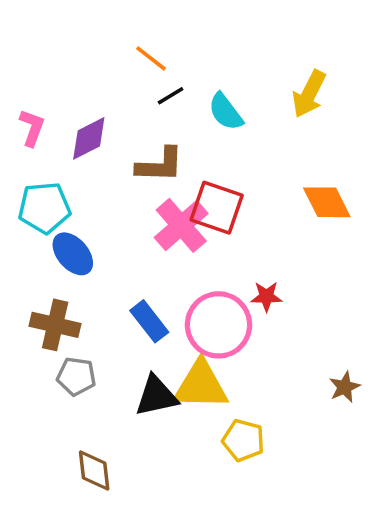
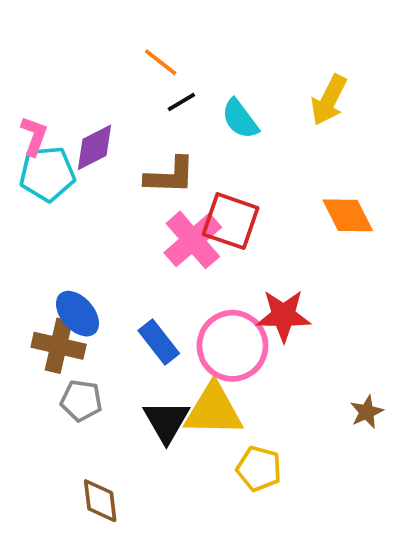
cyan pentagon: (44, 208) -> (47, 174), moved
blue ellipse: (73, 254) -> (77, 314), moved
red star: (266, 296) -> (283, 316), size x1.6
black triangle: (156, 396) -> (166, 421), turned -48

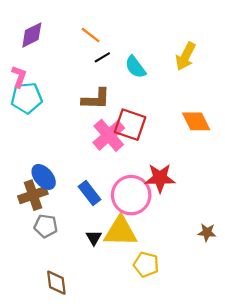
purple diamond: (94, 147) -> (32, 35), moved
brown cross: (59, 346) -> (33, 195), turned -32
brown star: (367, 412) -> (207, 232), turned 30
black triangle: (166, 421) -> (94, 238), size x0.6

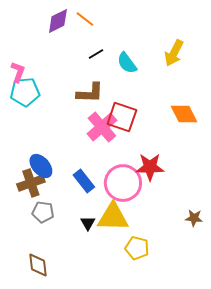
purple diamond: (32, 35) -> (58, 21), moved
orange line: (91, 35) -> (85, 19), moved
brown diamond: (56, 283) -> (38, 265), moved

